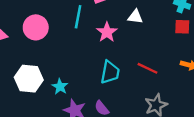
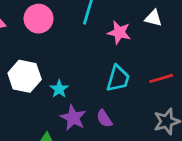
pink star: (107, 32) -> (119, 32), turned -30
red line: (147, 68) -> (161, 78), turned -48

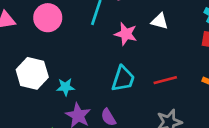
cyan star: (59, 89) -> (65, 87), turned 30

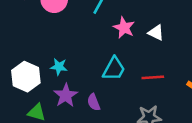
white triangle: (160, 21) -> (156, 33), moved
white hexagon: (32, 73) -> (26, 77), moved

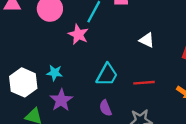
pink star: (124, 28) -> (78, 34), moved
purple semicircle: (94, 102) -> (105, 108), moved

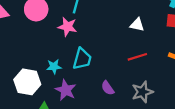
white triangle: (147, 40) -> (137, 25), moved
cyan trapezoid: (107, 75) -> (82, 59), moved

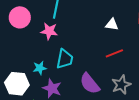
purple semicircle: (108, 88) -> (90, 84), size x1.6

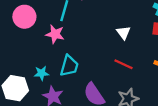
white triangle: (112, 24) -> (123, 33), turned 40
red line: (114, 53) -> (124, 64), turned 42

